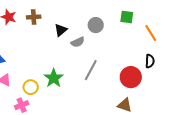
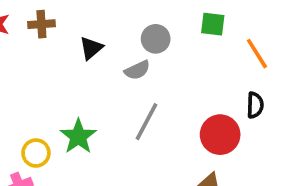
gray semicircle: (78, 42) -> (137, 70), moved

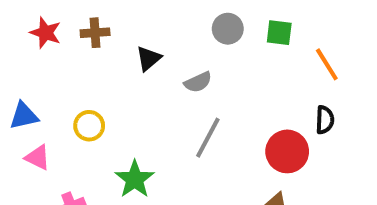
gray circle: (156, 39) -> (228, 29), moved
green star: (78, 136) -> (135, 179), moved
yellow circle: (36, 153) -> (89, 126), moved

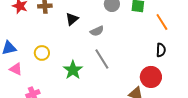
gray line: (208, 138) -> (102, 59), turned -60
red circle: (287, 151) -> (151, 77), moved
green star: (135, 179) -> (73, 70), moved

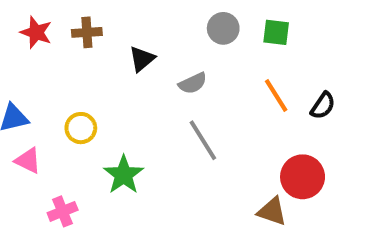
orange line: (162, 22) -> (276, 95), moved
black semicircle: (161, 50) -> (323, 106), moved, turned 32
green star: (73, 70) -> (124, 175), moved

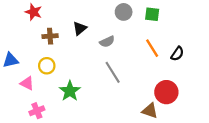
red star: (36, 32) -> (34, 12), moved
brown cross: (87, 32) -> (50, 36), moved
pink triangle: (28, 161) -> (27, 83), moved

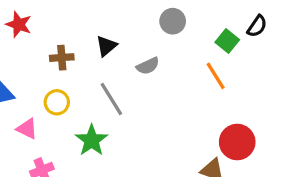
red star: (34, 12) -> (19, 24), moved
green square: (152, 14) -> (227, 41), moved, turned 32
black semicircle: (177, 54) -> (257, 26), moved
gray line: (113, 72) -> (111, 99), moved

